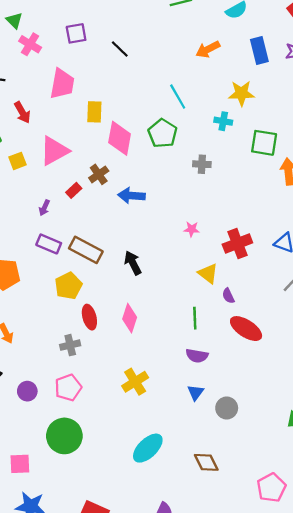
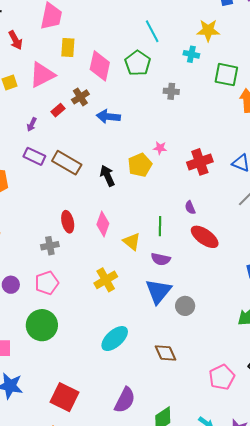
yellow rectangle: (94, 112) -> (68, 48), moved
yellow triangle: (208, 274) -> (132, 242), moved
yellow pentagon: (68, 286) -> (140, 165), moved
blue triangle: (196, 392) -> (158, 291), size x1.8

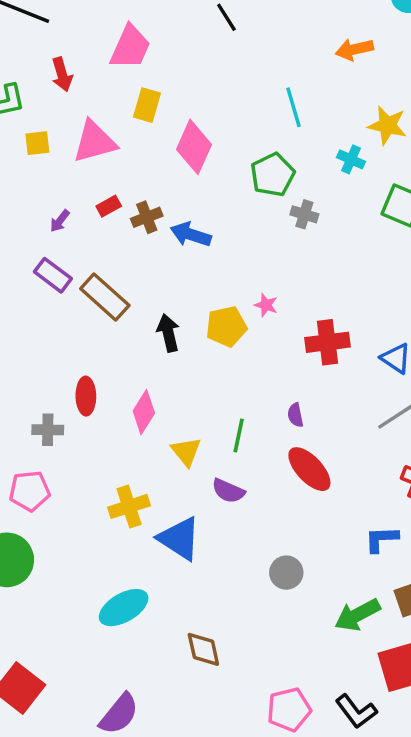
green pentagon: (138, 63) -> (273, 175), moved
brown cross: (80, 97) -> (147, 217), moved
blue triangle: (158, 291) -> (179, 539), moved, turned -48
gray circle: (185, 306) -> (286, 573), moved

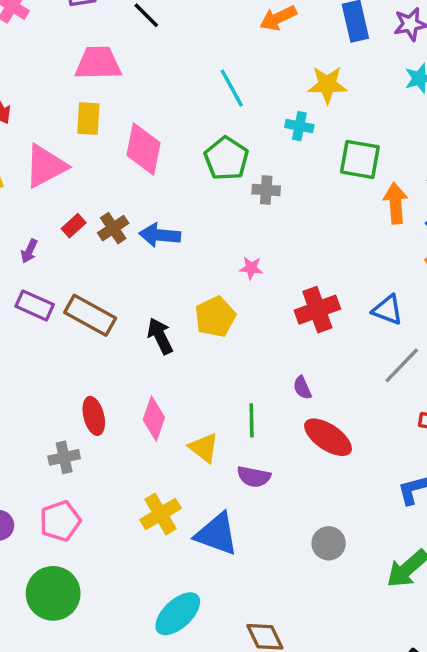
pink trapezoid: (130, 47) -> (98, 63), moved, turned -102
pink star: (266, 305) -> (251, 268), moved

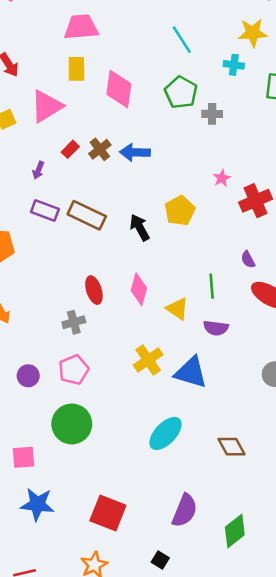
pink star: (251, 268) -> (222, 178), moved, turned -30

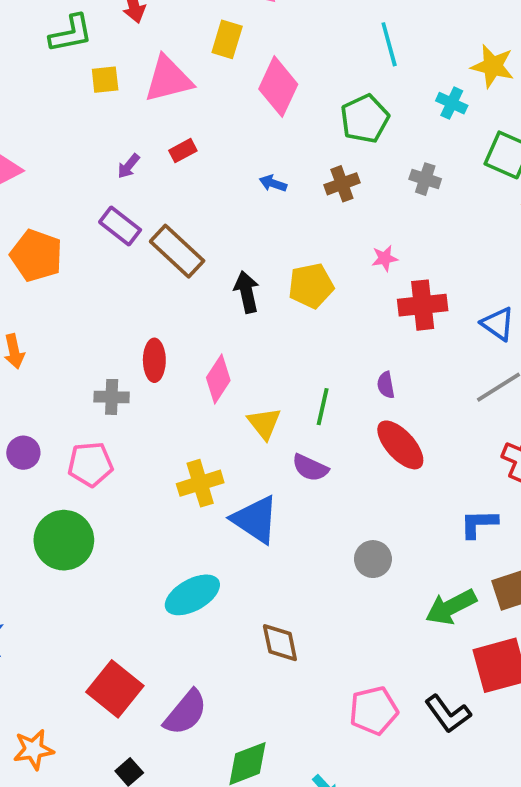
gray cross: (212, 114) -> (425, 179), moved
brown cross: (100, 149) -> (342, 184), moved
blue arrow: (135, 152) -> (273, 183), size x0.6
red square: (108, 513) -> (115, 689), moved

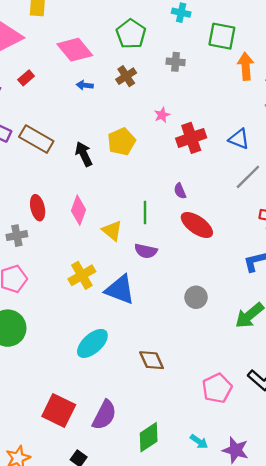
pink diamond: (278, 87) -> (75, 50), moved, turned -52

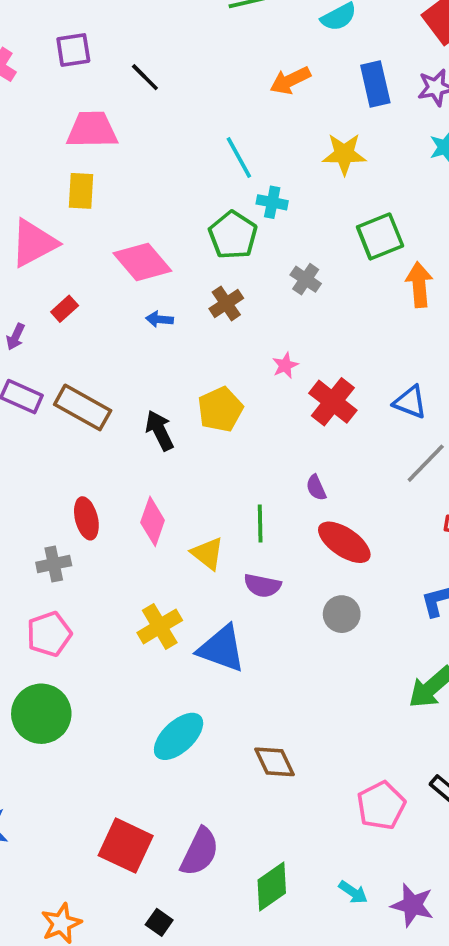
cyan cross: (181, 13) -> (272, 202), moved
green square: (222, 36) -> (380, 236), turned -32
gray cross: (176, 62) -> (306, 279), turned 30
red cross: (191, 138) -> (333, 402), turned -32
gray circle: (196, 297) -> (342, 614), moved

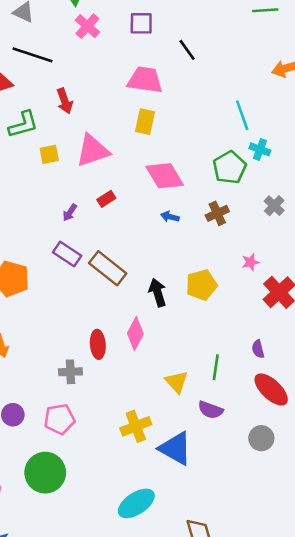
yellow rectangle: (81, 191) -> (145, 122), moved
pink diamond: (153, 521) -> (135, 334), moved

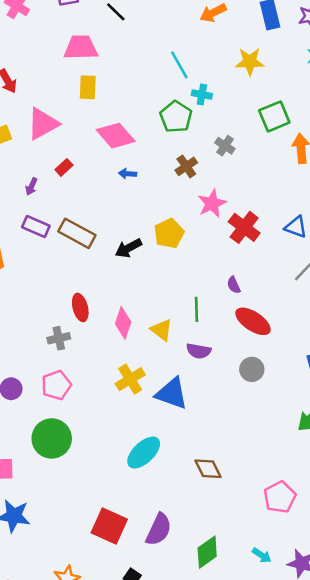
brown cross: (217, 213) -> (186, 166), moved
pink star: (251, 262) -> (212, 203), size x1.6
black arrow: (158, 293) -> (128, 248), turned -92
pink diamond: (135, 334) -> (123, 323), moved

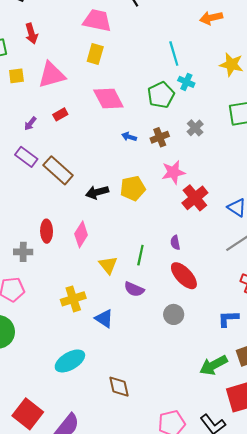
blue arrow: (128, 174) -> (129, 137), moved
pink diamond: (123, 323) -> (81, 234), moved
blue triangle: (172, 393) -> (104, 319), size x0.7

